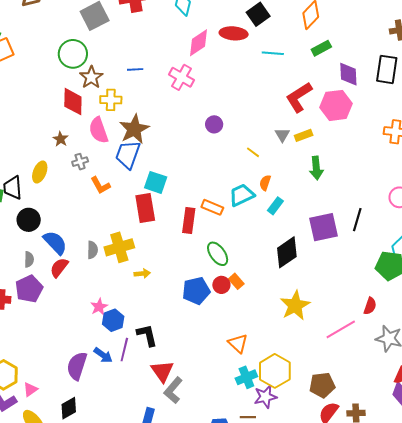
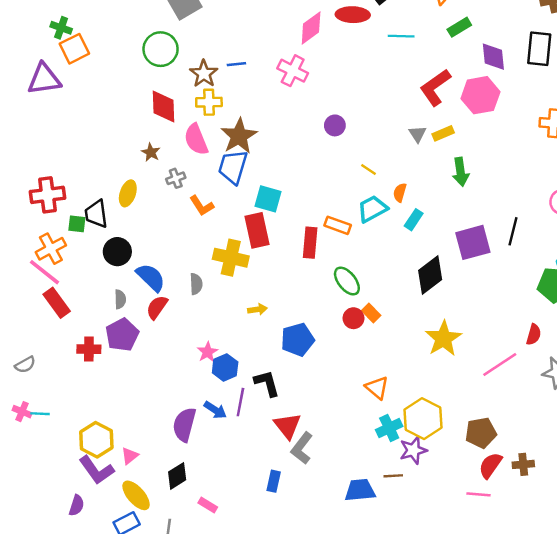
brown star: (91, 77) -> (204, 74), moved
yellow line: (253, 152) -> (369, 169), moved
yellow cross: (119, 247) -> (231, 258), moved, turned 32
blue pentagon: (196, 291) -> (298, 340), moved

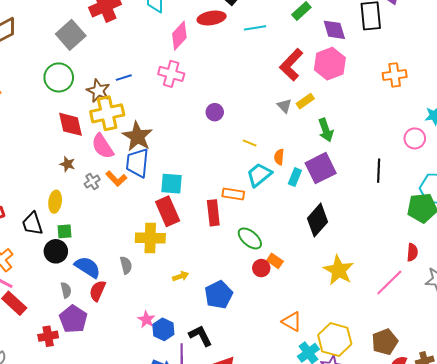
yellow cross: (209, 102) -> (107, 113), size x1.5
orange L-shape: (202, 206) -> (116, 179), moved
green square: (77, 224) -> (64, 231), moved
purple square: (473, 242) -> (321, 168), moved

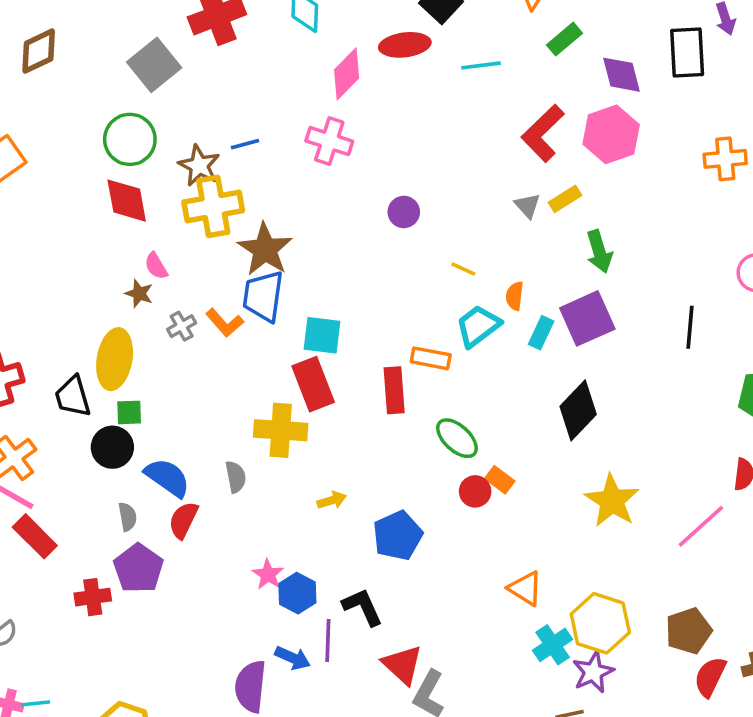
red diamond: (70, 124) -> (127, 201), moved
pink semicircle: (103, 146) -> (156, 266), moved, size x0.6
yellow ellipse: (55, 202) -> (115, 359), size x1.5

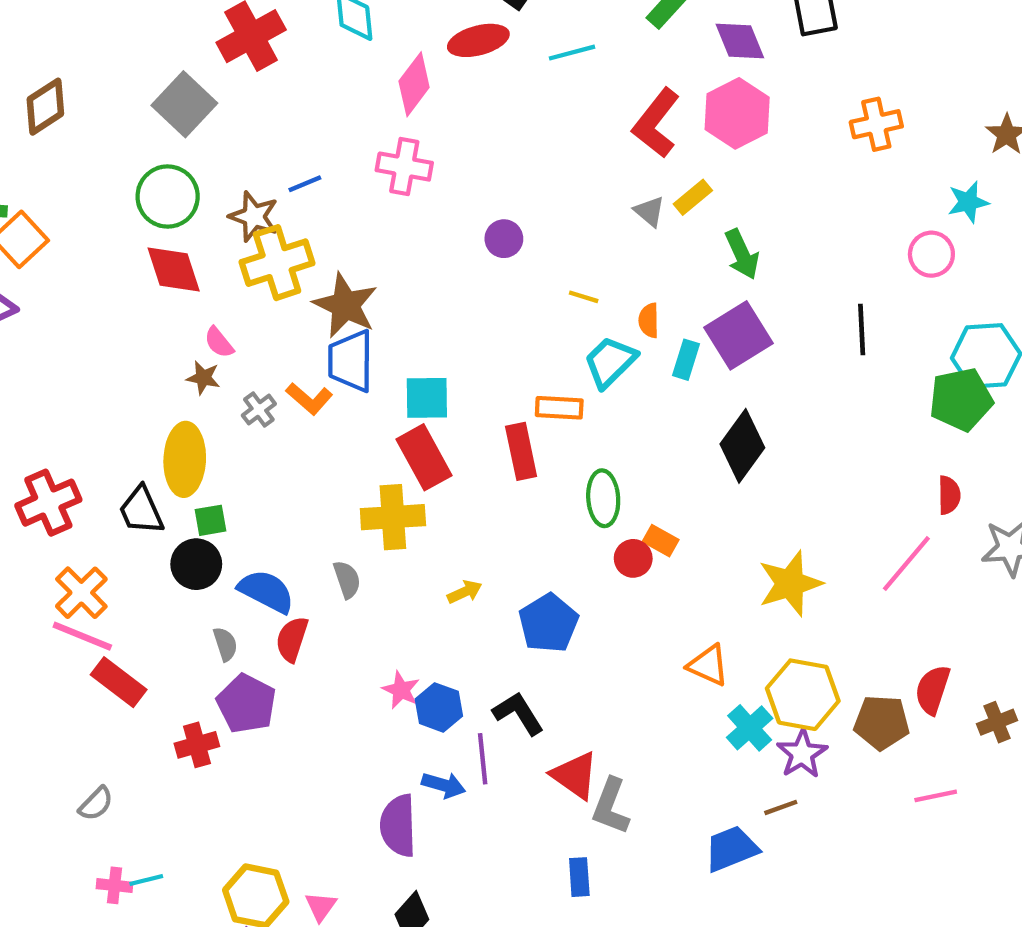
green ellipse: (457, 438) -> (603, 498), turned 51
yellow star: (612, 501) -> (790, 584), moved, turned 30
brown pentagon: (689, 631) -> (882, 722), moved, turned 30
red semicircle: (710, 677) -> (933, 690), moved

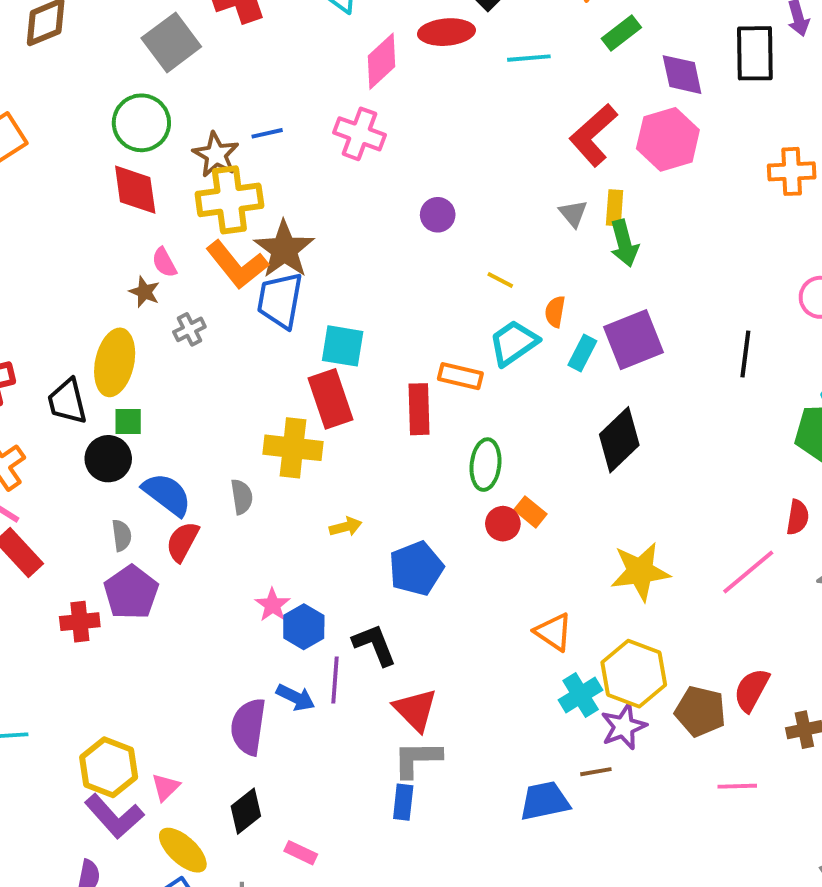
yellow rectangle: (693, 197) -> (615, 208), turned -56
green arrow: (742, 254) -> (624, 243), moved
orange L-shape: (309, 399) -> (237, 265), moved, size x1.5
gray L-shape: (611, 806) -> (417, 759), moved, turned 58

